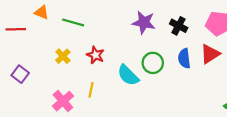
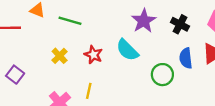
purple star: (144, 22) -> (144, 21), turned 30
green circle: (153, 63) -> (162, 75), moved
cyan semicircle: (128, 75) -> (127, 50), moved

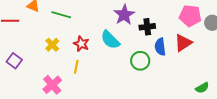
black cross: (180, 24) -> (147, 27), moved, turned -35
yellow line: (89, 91) -> (76, 67), moved

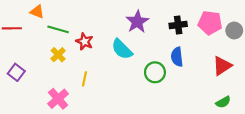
green line: (61, 15) -> (58, 29), moved
black cross: (147, 27) -> (178, 25), moved
red triangle: (183, 43) -> (222, 66), moved
red star: (81, 44) -> (84, 41), moved

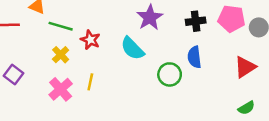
pink cross: (58, 99) -> (61, 89), moved

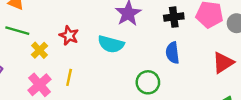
green line: (61, 26) -> (17, 31), moved
cyan semicircle: (132, 48) -> (111, 44), turned -30
green circle: (170, 74) -> (148, 82), moved

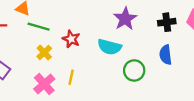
green line: (17, 31) -> (39, 27), moved
green circle: (148, 82) -> (134, 70), moved

